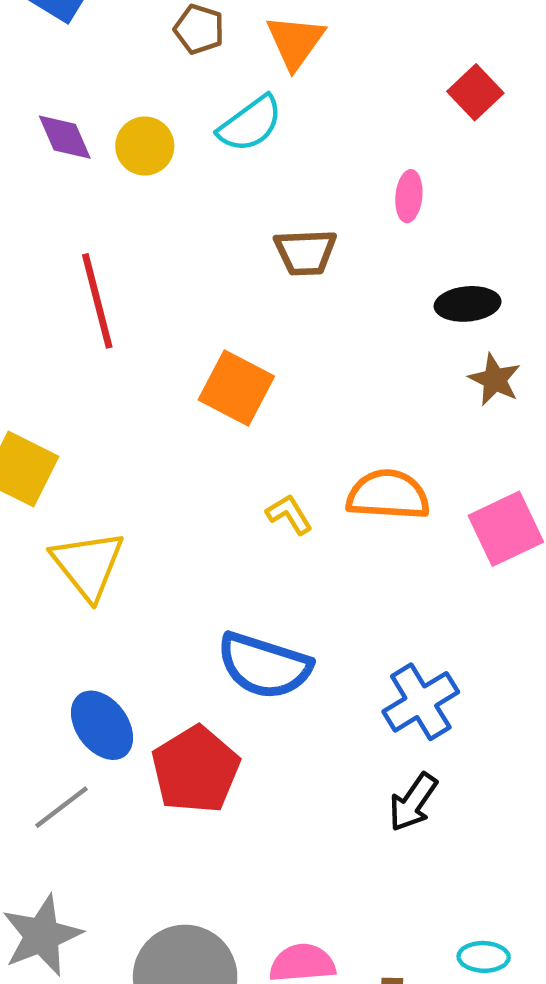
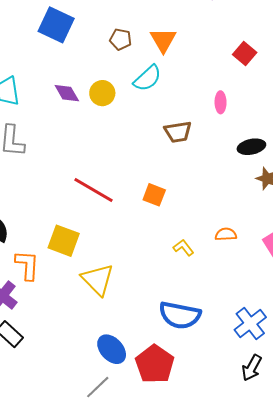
red line: (97, 301) -> (93, 190), moved, turned -39
orange square: (236, 388) -> (154, 195), size x0.7
orange semicircle: (388, 495) -> (226, 234), size x0.6

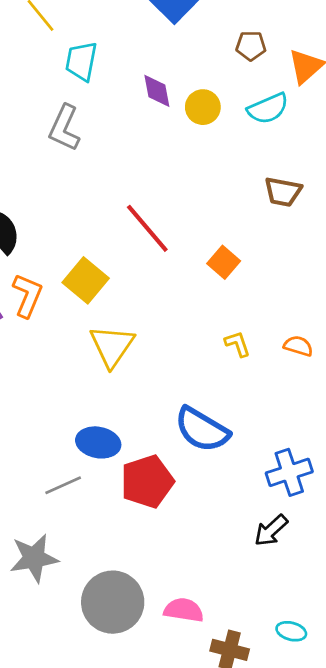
brown pentagon: (120, 39) -> (251, 46), turned -30
blue ellipse: (112, 349) -> (98, 442), turned -56

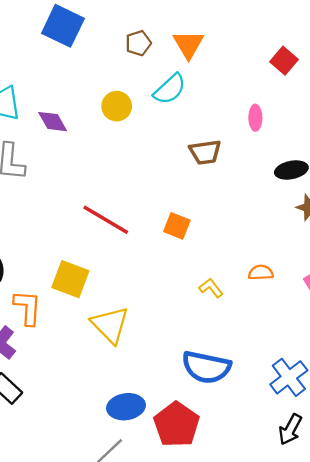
purple diamond: (157, 91) -> (53, 122), moved

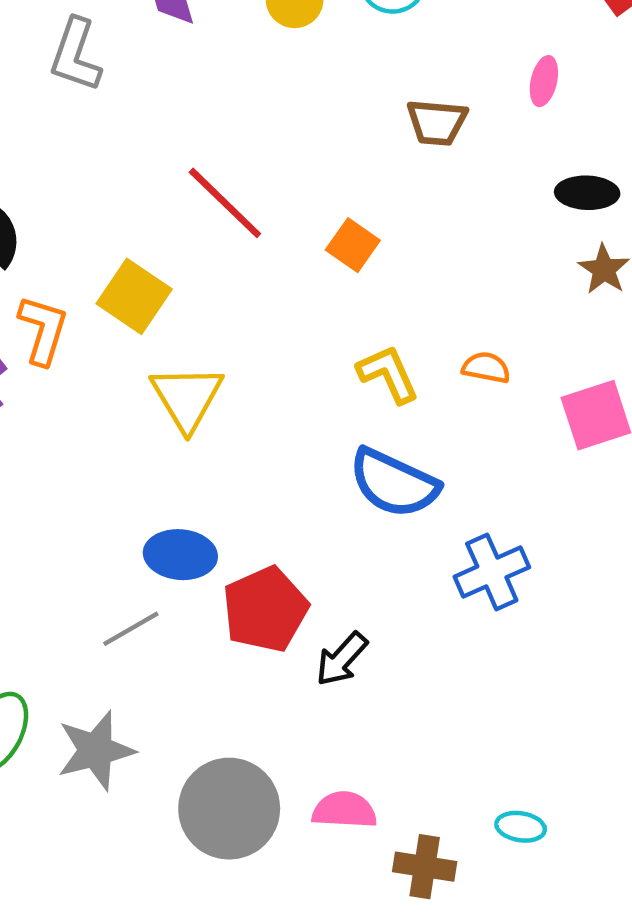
yellow L-shape: (211, 288) -> (388, 374), size x1.4
blue semicircle: (206, 367) -> (394, 483), moved
black arrow: (290, 429) -> (342, 659), moved

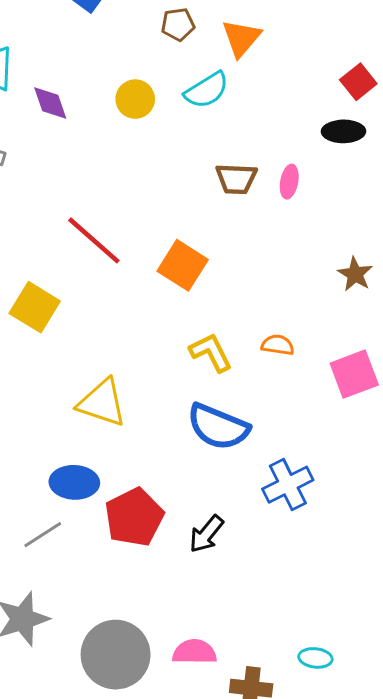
pink ellipse: (544, 81) -> (289, 182), moved
black ellipse: (587, 193) -> (343, 131), moved
orange square: (353, 245) -> (183, 265), size x1.4
yellow triangle: (187, 398) -> (102, 403), moved, turned -38
black arrow: (342, 659) -> (206, 534), moved

